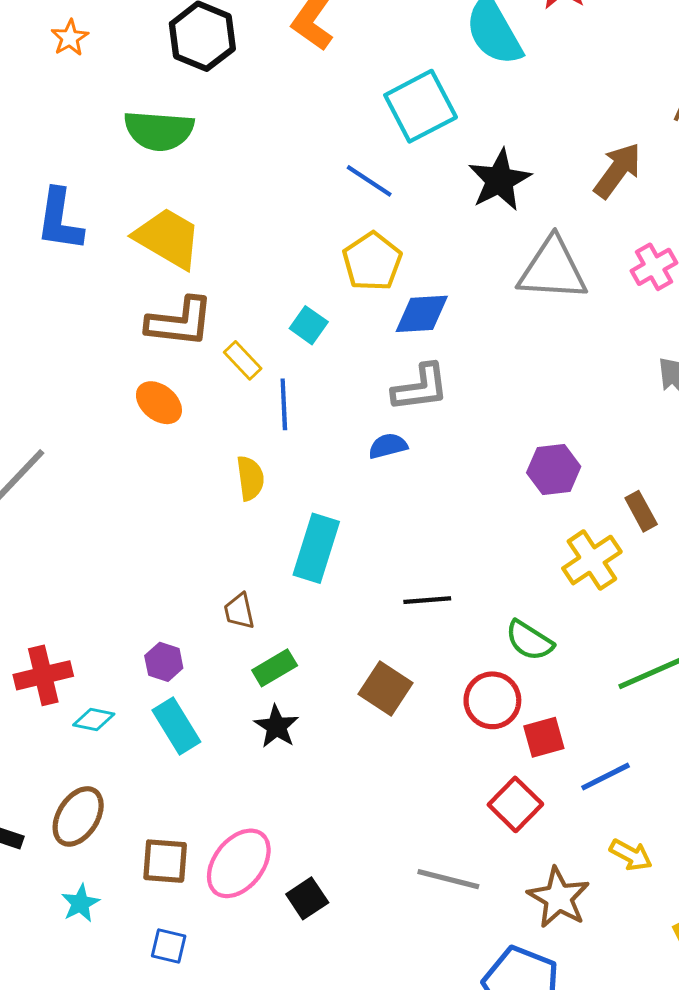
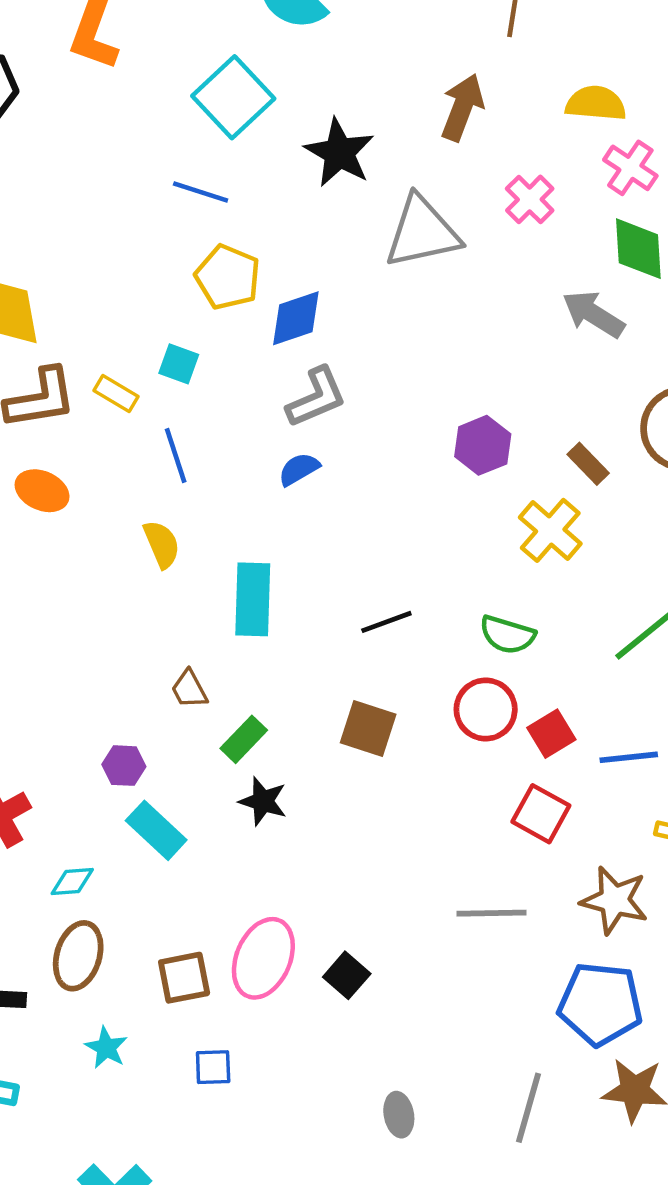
yellow rectangle: (243, 360) -> (116, 394), moved
cyan diamond: (94, 719) -> (72, 882), moved
blue line: (606, 777) -> (629, 757), turned 36

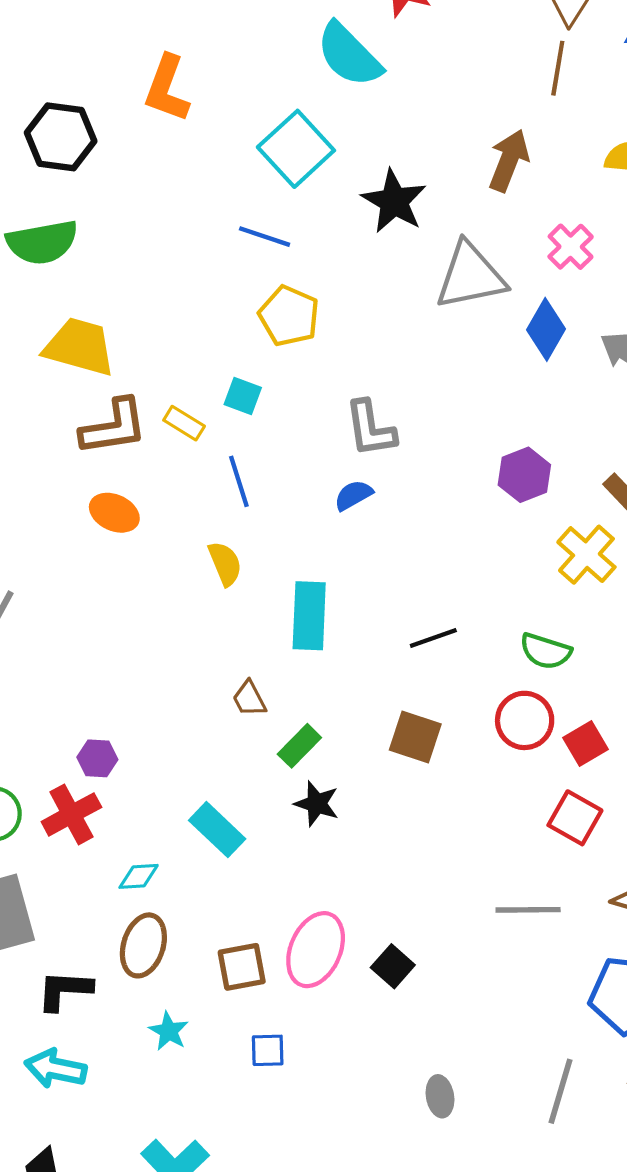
blue diamond: (296, 318) -> (546, 329), moved, turned -42
gray L-shape: (316, 397) -> (370, 429), turned 104
purple hexagon: (124, 766) -> (97, 758), moved

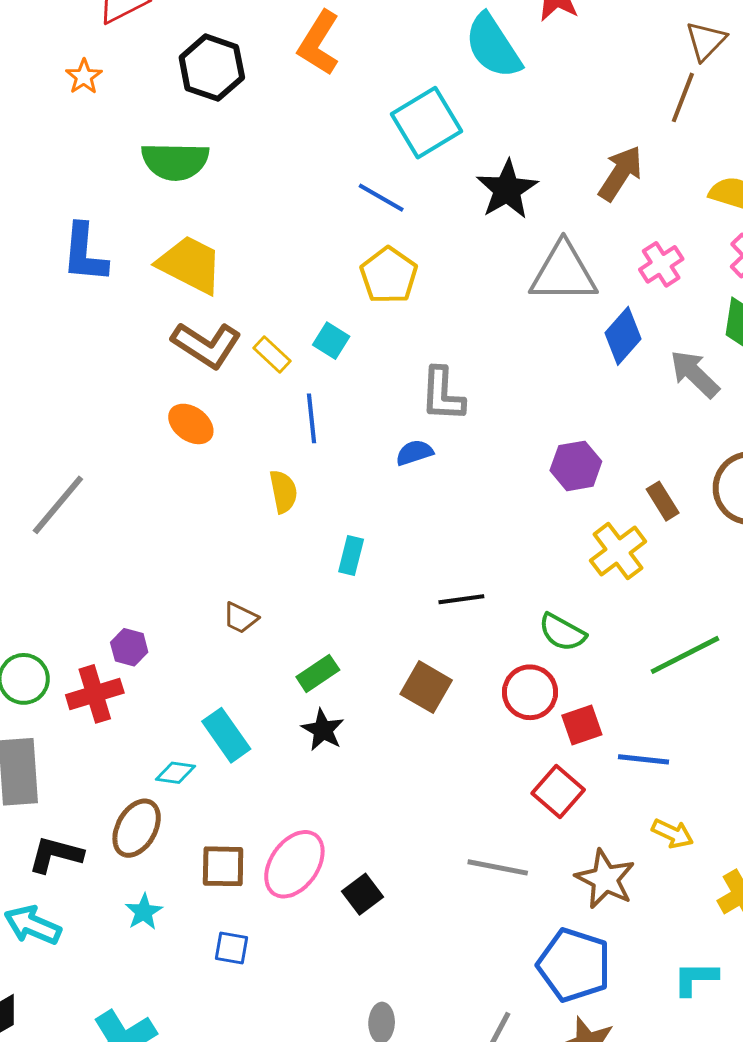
brown L-shape: (114, 427) -> (206, 345), turned 30
cyan rectangle: (309, 616) -> (351, 555), size x0.6
brown trapezoid: (249, 699) -> (240, 618), moved, turned -48
cyan diamond: (139, 876) -> (176, 773), moved

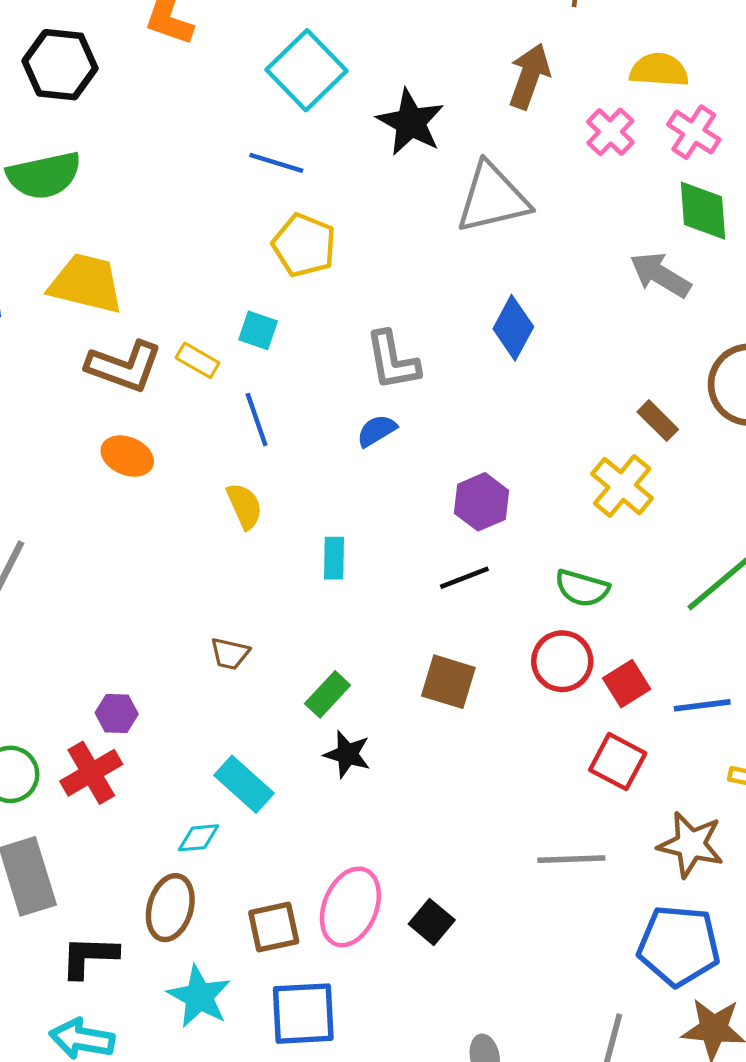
pink cross: (661, 264) -> (610, 132), moved
blue diamond: (623, 336) -> (513, 328), moved
purple hexagon: (576, 466) -> (481, 502), moved
cyan star: (144, 912) -> (199, 996), size x1.5
blue square: (231, 948) -> (303, 1014), size x1.8

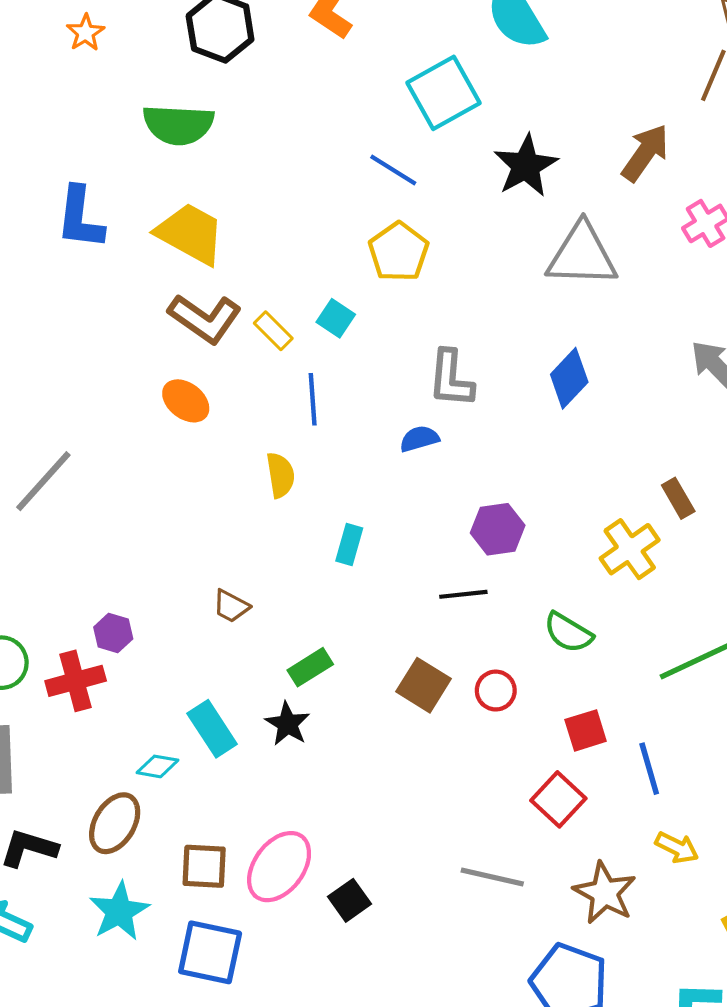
red circle: (562, 661) -> (496, 691), moved, size x0.7
blue line: (702, 705) -> (649, 769), turned 66
black star: (347, 754) -> (287, 724), moved

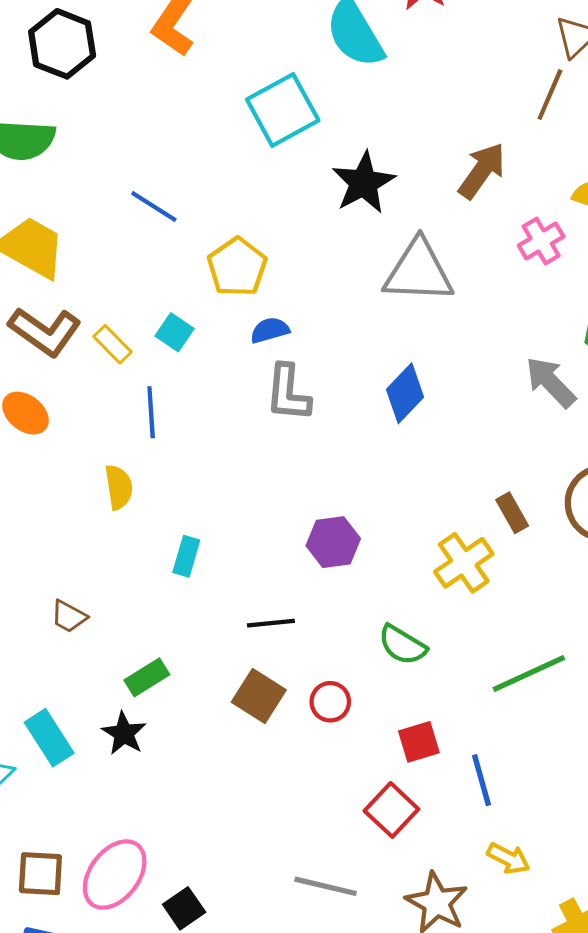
blue line: (393, 170) -> (154, 207), moved
blue semicircle: (419, 439) -> (270, 330), moved
black line: (463, 594) -> (271, 623), moved

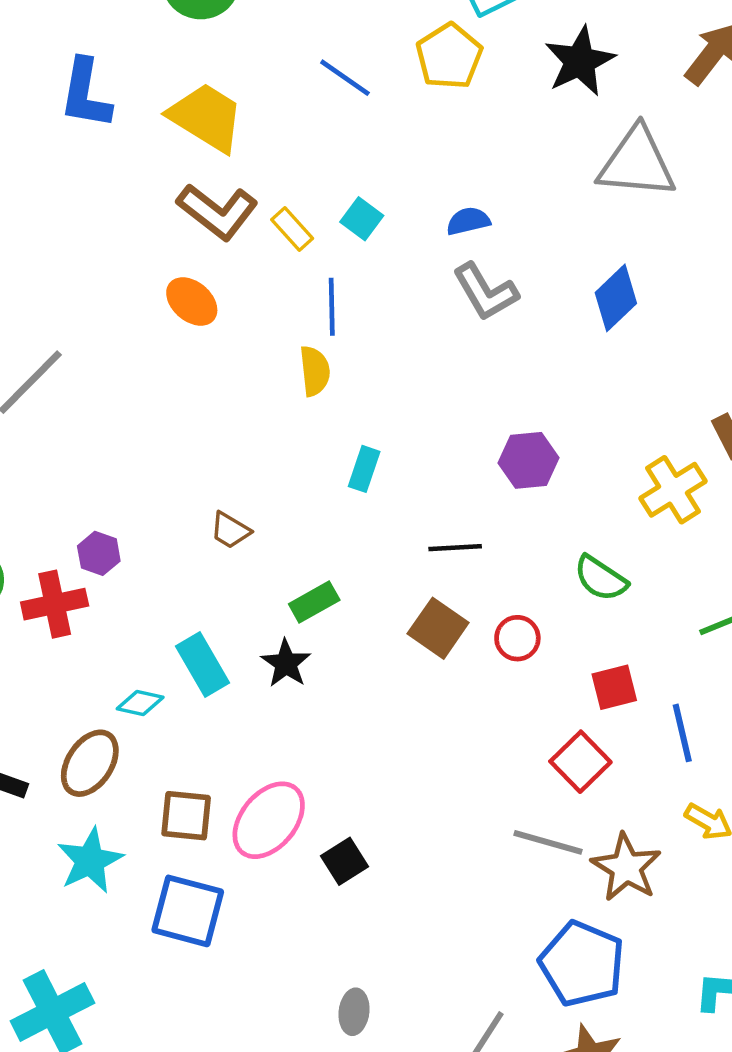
yellow pentagon: (237, 267) -> (449, 56), moved
gray L-shape: (288, 393) -> (485, 292), turned -38
yellow semicircle: (119, 487) -> (315, 371), moved
gray line: (326, 886) -> (548, 842), moved

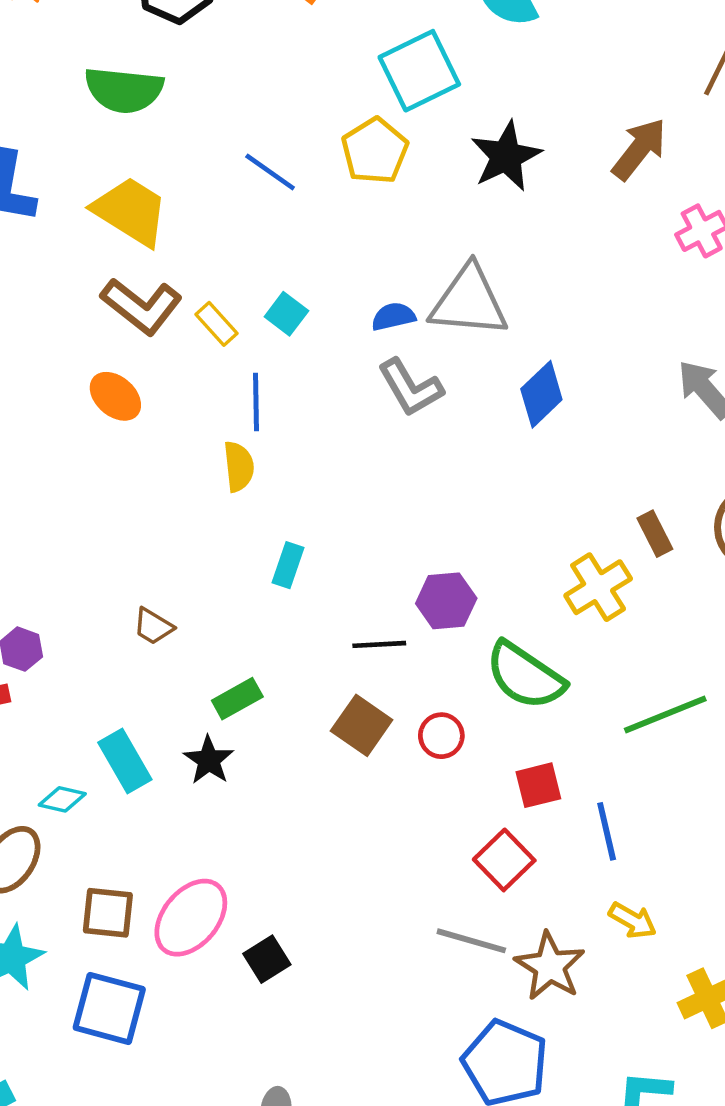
gray triangle: (637, 163) -> (469, 301), moved
purple hexagon: (529, 460) -> (446, 601), moved
green semicircle: (601, 578) -> (525, 676), size x1.5

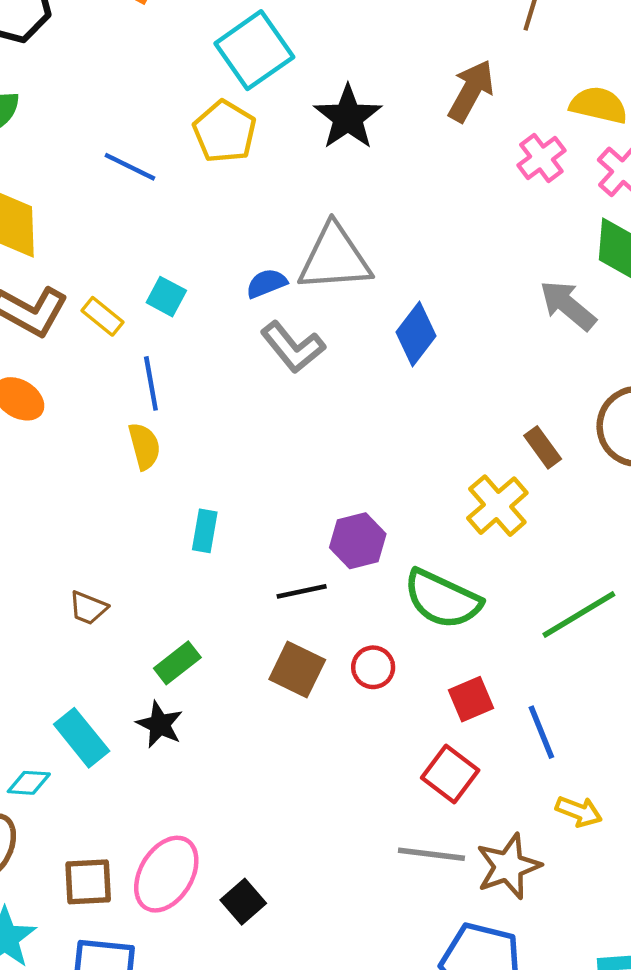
brown star: (550, 966) -> (508, 866), turned 30

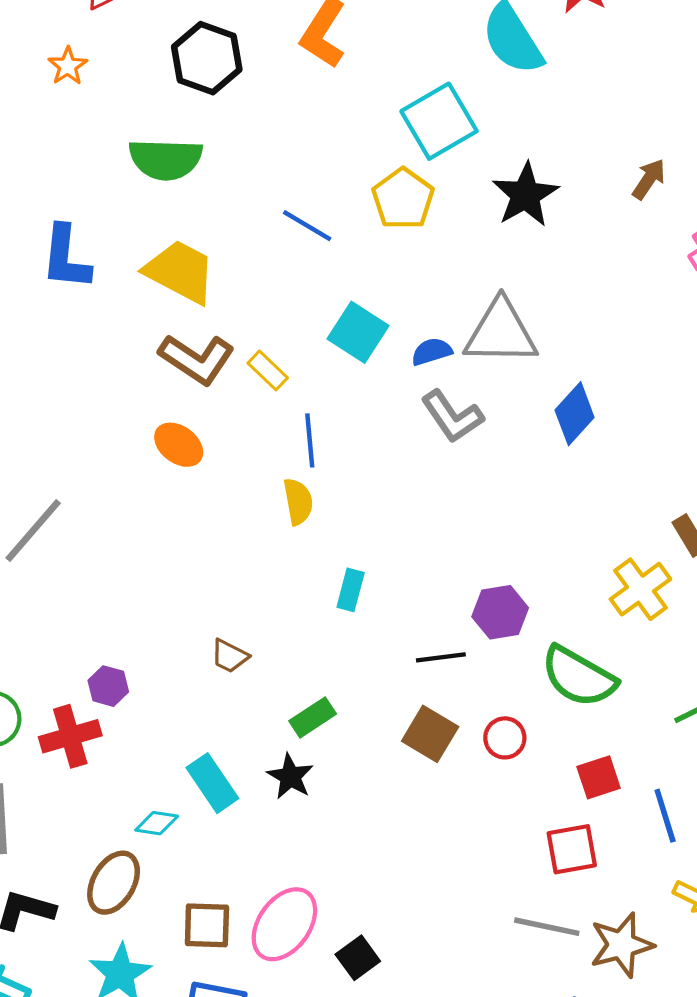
brown arrow: (471, 91) -> (649, 179), size x0.7
cyan square: (166, 297) -> (358, 332), moved, size x1.5
red square: (450, 774) -> (572, 849), turned 38

